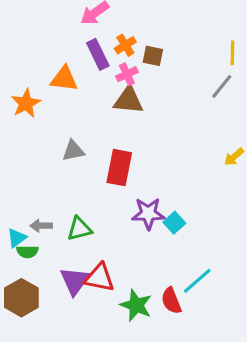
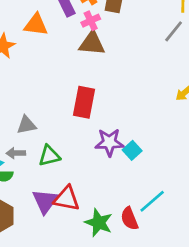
gray triangle: (73, 151) -> (26, 125), moved

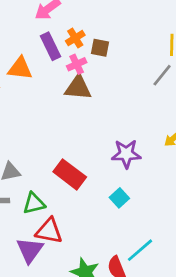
red rectangle: (84, 102) -> (70, 174), moved, turned -64
purple star: (109, 142) -> (126, 154), moved
red triangle: (67, 199) -> (49, 231), moved

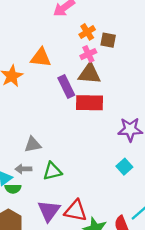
purple rectangle: (50, 46) -> (66, 87), moved
red rectangle: (70, 174) -> (90, 103), moved, turned -36
red triangle: (49, 231) -> (76, 211), moved

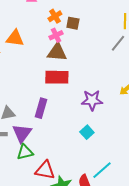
purple rectangle: (66, 87) -> (41, 108), moved, turned 42
green triangle: (52, 171) -> (25, 152), moved
purple triangle: (49, 211) -> (22, 133), moved

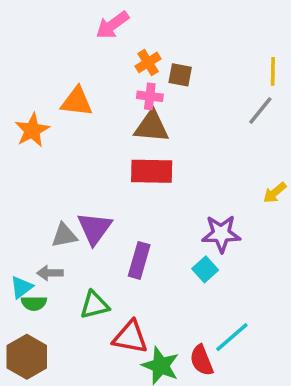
pink cross: (56, 35) -> (150, 96), turned 32
purple star: (92, 100) -> (221, 234), moved
purple rectangle: (41, 108) -> (139, 260), moved
purple triangle: (22, 133) -> (95, 228), moved

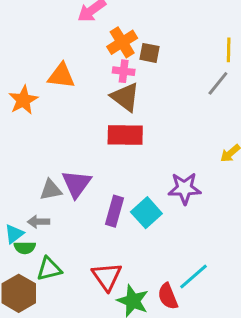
orange cross: (148, 62) -> (122, 42), size x1.4
brown triangle: (152, 127) -> (125, 97), turned 32
cyan square: (205, 269) -> (146, 213), moved, size x1.4
green triangle: (95, 305) -> (49, 269), moved
red triangle: (130, 337) -> (107, 277), turned 44

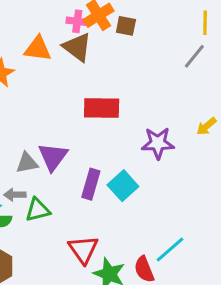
pink cross: (124, 71) -> (77, 21), moved
brown triangle: (125, 97) -> (77, 47), moved
purple star: (184, 188) -> (158, 143), moved
green triangle: (49, 269) -> (38, 210), moved

